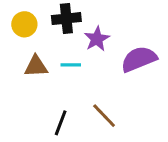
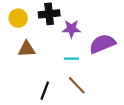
purple star: (97, 39) -> (71, 29), turned 30
cyan line: (71, 65) -> (71, 59), moved

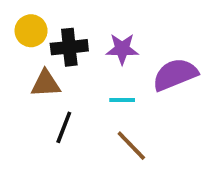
black cross: (49, 14) -> (69, 47), moved
black line: (45, 91) -> (64, 127), moved

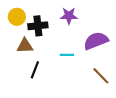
purple star: (122, 49) -> (69, 16), moved
brown line: (131, 146) -> (101, 76), moved

